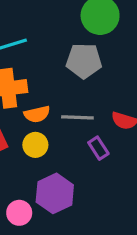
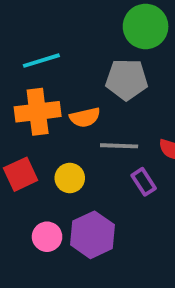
orange semicircle: (37, 114) -> (85, 117), moved
pink circle: (19, 213) -> (47, 237), moved

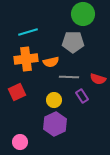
yellow circle: (70, 178) -> (54, 100), moved
pink circle: (47, 237) -> (20, 142), moved

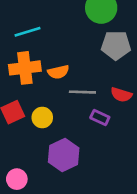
gray pentagon: (73, 42) -> (116, 45), moved
purple rectangle: (82, 96) -> (100, 118), turned -32
yellow circle: (54, 100) -> (42, 118), moved

